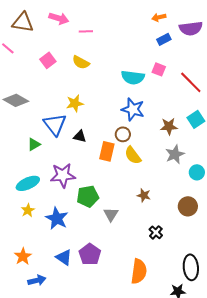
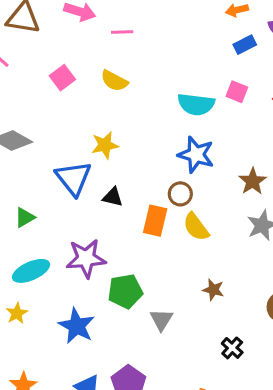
brown star: (169, 126) -> (253, 181), turned -30
green triangle: (34, 144) -> (25, 217), moved
yellow star: (28, 210) -> (17, 313), moved

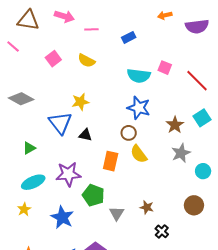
blue rectangle: (245, 45) -> (129, 37), moved
orange rectangle: (155, 221) -> (111, 161), moved
brown star: (213, 290) -> (147, 207), moved
green pentagon: (125, 291) -> (93, 195), turned 30

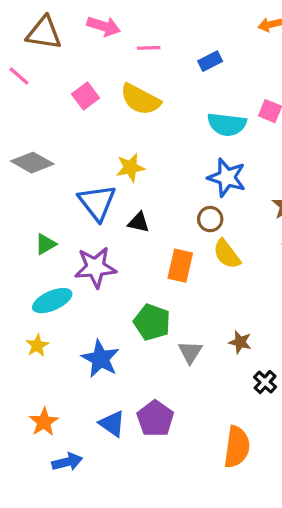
yellow semicircle: (86, 61) -> (140, 99), size x1.4
purple star: (68, 174) -> (95, 267), moved

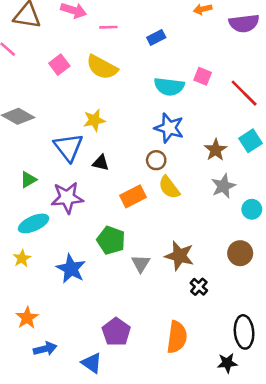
orange rectangle: (180, 266) -> (133, 196), turned 50
brown star: (240, 342) -> (179, 256), size x1.6
purple pentagon: (155, 419) -> (116, 332), moved
blue triangle: (112, 424) -> (92, 363), moved

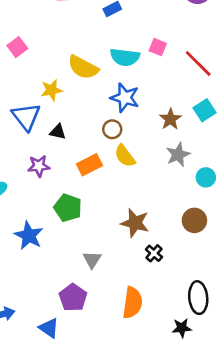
pink square: (59, 65) -> (17, 47), moved
yellow semicircle: (102, 67) -> (83, 67), moved
purple star: (67, 198) -> (39, 166), moved, size x0.7
gray triangle: (141, 264) -> (92, 260), moved

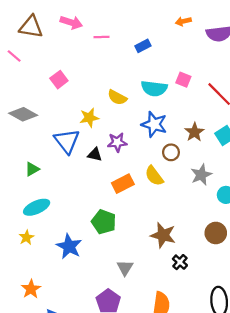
yellow semicircle: (83, 67) -> (117, 97), size x0.7
brown star: (170, 119) -> (194, 132), moved
brown circle: (112, 129) -> (171, 152), moved
purple star: (39, 166) -> (117, 142), moved

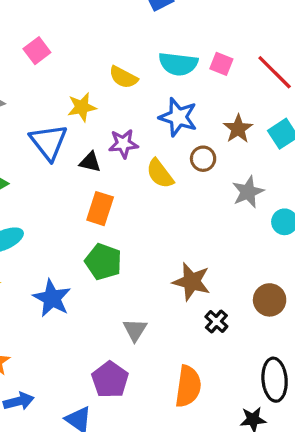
pink square: (183, 80) -> (221, 64), moved
yellow semicircle: (154, 176) -> (160, 174), moved
orange rectangle: (123, 184) -> (100, 209), moved, turned -45
brown circle: (216, 233) -> (270, 300), moved

